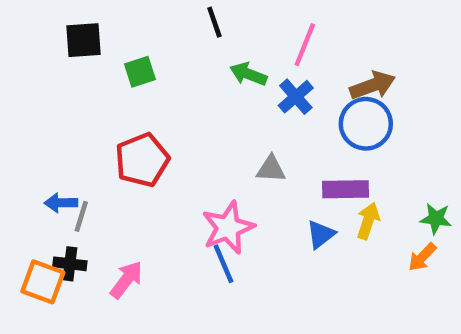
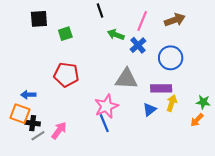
brown arrow: (373, 85) -> (175, 20), moved
red pentagon: (142, 160) -> (66, 75), turned 30
gray triangle: (271, 169) -> (126, 79), size x1.6
gray line: (81, 216) -> (38, 136), moved, turned 40
orange square: (43, 282) -> (20, 114), moved

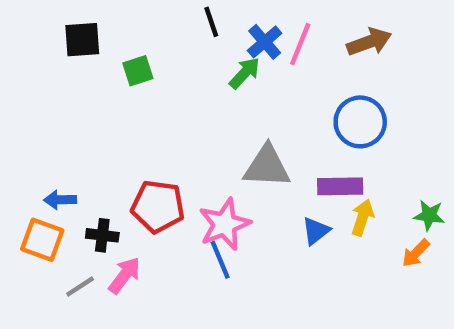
green arrow: (116, 35) -> (245, 73), turned 112
blue cross: (138, 45) -> (265, 42), moved
red pentagon: (66, 75) -> (158, 206), moved
black cross: (33, 123) -> (102, 235), moved

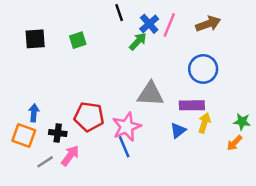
black square: (82, 40) -> (35, 39), moved
blue arrow: (60, 200) -> (34, 113), turned 96

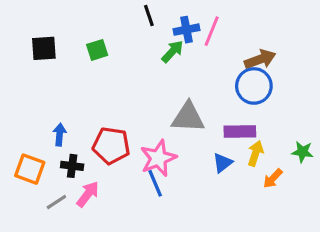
blue cross: (149, 24) -> (187, 30), turned 30
brown arrow: (208, 24) -> (260, 59), moved
blue arrow: (34, 113) -> (60, 135), moved
orange arrow: (234, 143) -> (273, 178), moved

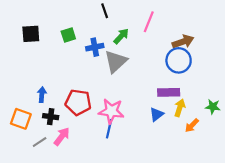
blue cross: (187, 30) -> (95, 47), moved
gray triangle: (188, 117) -> (116, 61), moved, turned -45
pink star: (158, 158) -> (111, 111), turned 30
blue line: (155, 183) -> (109, 129), turned 36

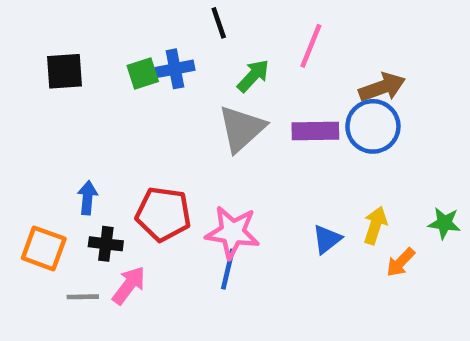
blue cross: (95, 47) -> (175, 69), moved
purple rectangle: (169, 92) -> (315, 131), moved
gray line: (40, 142) -> (83, 297), turned 32

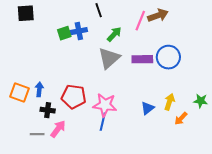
black square: (64, 71) -> (26, 13), moved
brown arrow: (382, 87) -> (158, 15), moved
orange square: (44, 248) -> (19, 92), moved

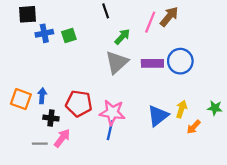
brown arrow: (158, 15) -> (169, 17), turned -30
blue cross: (79, 31) -> (44, 33), moved
blue triangle: (148, 108) -> (158, 116), size x1.5

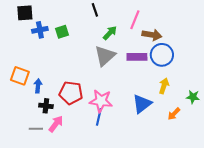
brown arrow: (169, 17) -> (152, 35), moved, turned 60
orange square: (21, 99) -> (20, 76), moved
yellow arrow: (181, 109) -> (164, 86), moved

